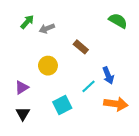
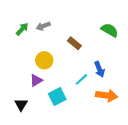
green semicircle: (118, 21) -> (110, 30), moved
green arrow: (27, 22) -> (22, 29), moved
purple triangle: (22, 87) -> (36, 80), moved

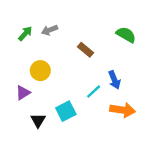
yellow circle: (44, 60) -> (40, 71), moved
purple triangle: (36, 80) -> (23, 93), moved
black triangle: (21, 105) -> (38, 120), moved

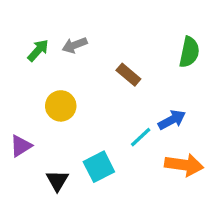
green semicircle: (126, 35) -> (189, 52), turned 72
blue arrow: (114, 80) -> (172, 120), turned -96
purple triangle: (23, 93) -> (21, 146), moved

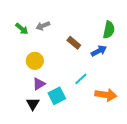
green arrow: (38, 50) -> (22, 29), turned 88
blue arrow: (172, 120) -> (99, 51), moved
purple triangle: (21, 146) -> (39, 84), moved

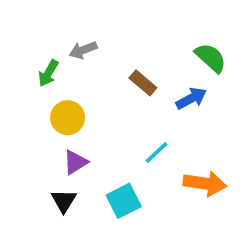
green arrow: (22, 29) -> (48, 73), moved, turned 80
green semicircle: (109, 30) -> (211, 58), turned -60
cyan square: (57, 96) -> (124, 201), moved

